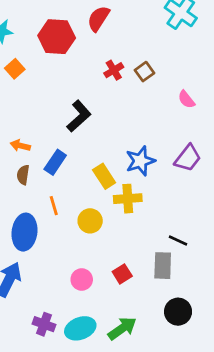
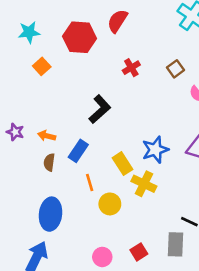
brown square: (145, 72) -> (175, 69), moved
yellow cross: (128, 199) -> (144, 184), turned 30
orange line: (54, 206) -> (90, 182), moved

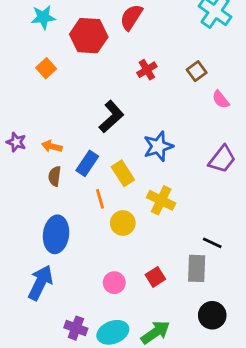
cyan star: (29, 32) -> (43, 17), moved
blue star: (155, 150) -> (158, 146), moved
yellow rectangle: (122, 164) -> (123, 173), moved

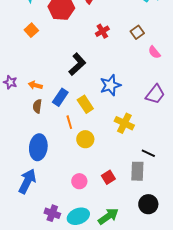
yellow cross: (161, 200) -> (124, 123), moved

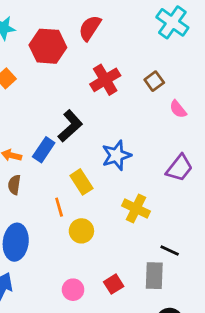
red cross: (102, 31) -> (105, 80), size x1.5
blue rectangle: (60, 97) -> (44, 150), moved

